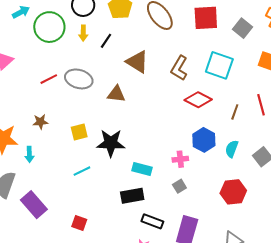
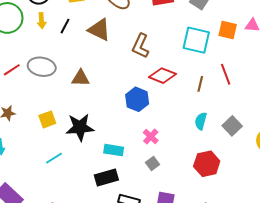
brown triangle: (137, 62) -> (99, 30), moved
cyan square: (219, 65) -> (196, 40), moved
blue hexagon: (204, 140) -> (137, 99), moved
pink cross: (180, 159) -> (151, 136), turned -35

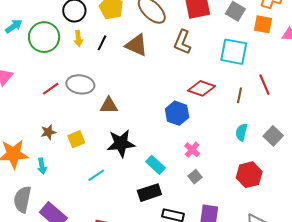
orange square: (228, 30) -> (263, 24), moved
brown L-shape: (141, 46) -> (182, 42), moved
brown triangle: (81, 78) -> (109, 105), moved
yellow square: (47, 119) -> (76, 139), moved
cyan rectangle: (114, 150) -> (155, 165), turned 36

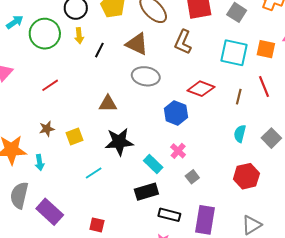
orange square: (263, 24) -> (266, 49), moved
black line: (102, 43) -> (99, 50), moved
gray ellipse: (80, 84) -> (146, 76), moved
pink cross: (192, 150) -> (178, 151), moved

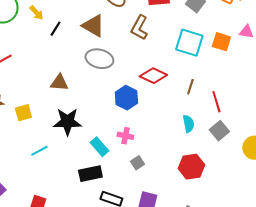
yellow arrow: (79, 36) -> (36, 13), turned -42
red line: (264, 86) -> (216, 102), moved
cyan semicircle: (240, 134) -> (188, 124), turned 150
pink cross: (178, 151) -> (125, 136), turned -35

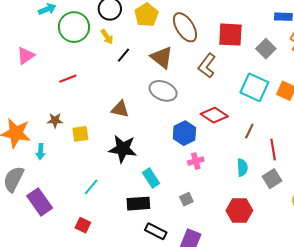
pink cross: (125, 136) -> (196, 161), moved, turned -35
cyan line: (39, 151) -> (91, 187), moved, turned -30

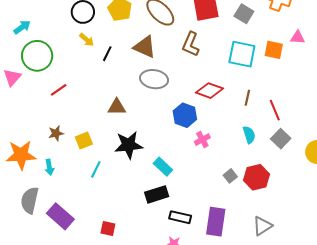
green circle: (74, 27) -> (37, 56), moved
cyan line: (91, 187) -> (96, 169), moved
gray square: (186, 199) -> (230, 176), moved

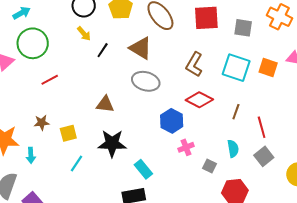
gray square: (244, 14) -> (243, 28), turned -30
brown L-shape: (191, 44) -> (194, 65), moved
gray square: (230, 176) -> (210, 166), moved, turned -32

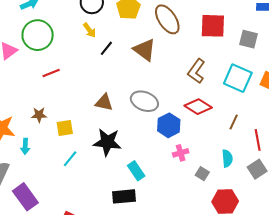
gray ellipse: (146, 81) -> (144, 101), moved

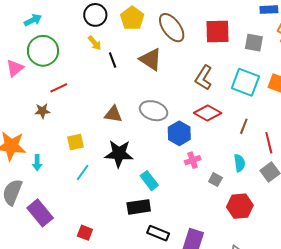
black line: (106, 48) -> (113, 60), turned -56
brown star: (39, 115) -> (42, 111), moved

